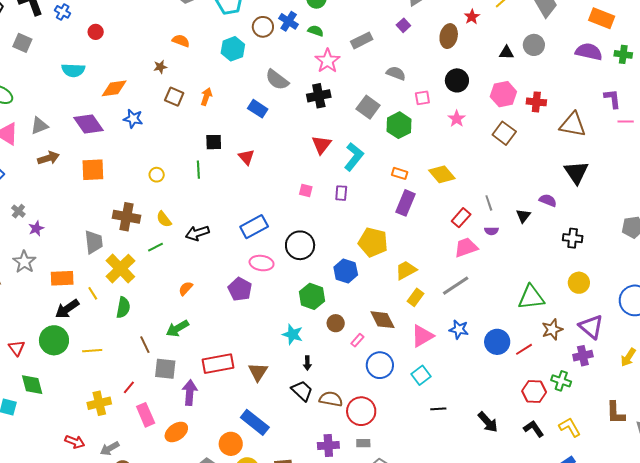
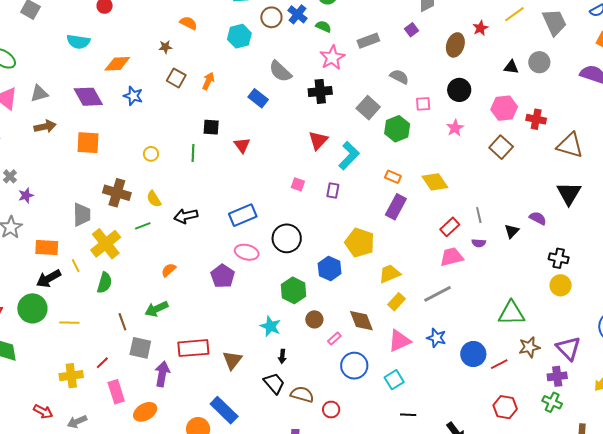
yellow circle: (579, 283) -> (561, 285), moved
green cross: (561, 381) -> (552, 402), moved
red circle: (361, 411) -> (331, 410), size x0.6

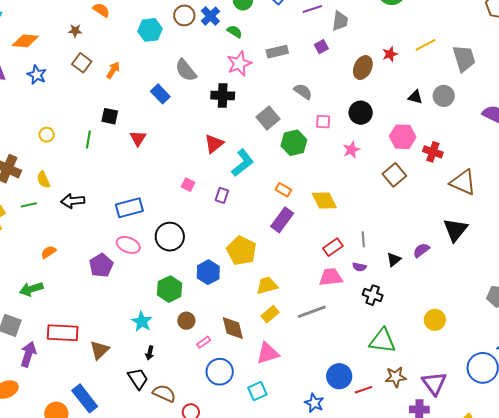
purple semicircle: (538, 218) -> (421, 250), turned -72
black cross: (559, 258) -> (373, 295), moved
blue star: (436, 338) -> (314, 403), moved

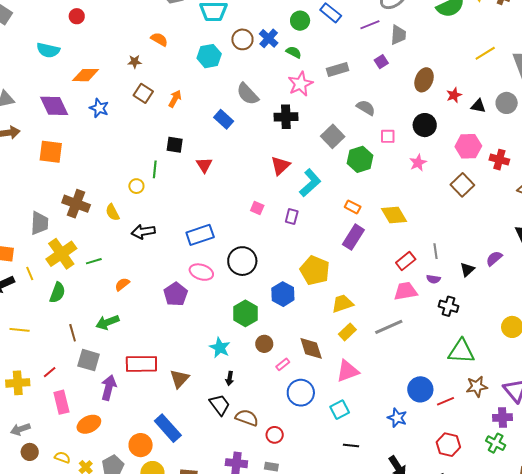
red star: (390, 54) -> (454, 95), moved
yellow circle: (47, 135) -> (136, 186), moved
green line: (29, 205) -> (94, 261), moved

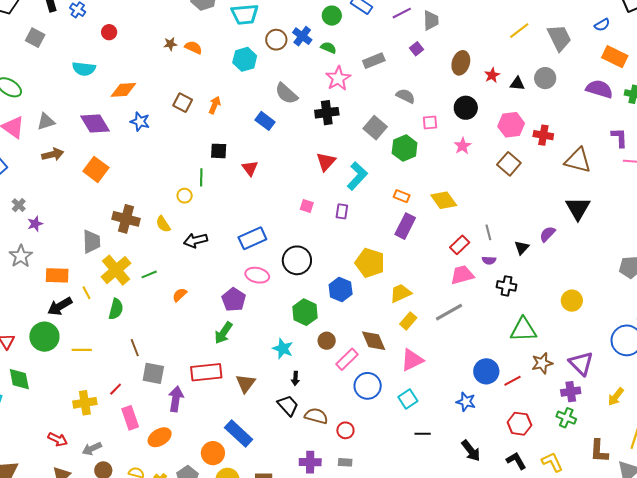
brown star: (135, 62) -> (170, 44), moved
orange square: (51, 152) -> (96, 169), turned 35
green arrow: (107, 322) -> (223, 333), moved, turned -30
pink rectangle: (283, 364) -> (347, 359), size x1.6

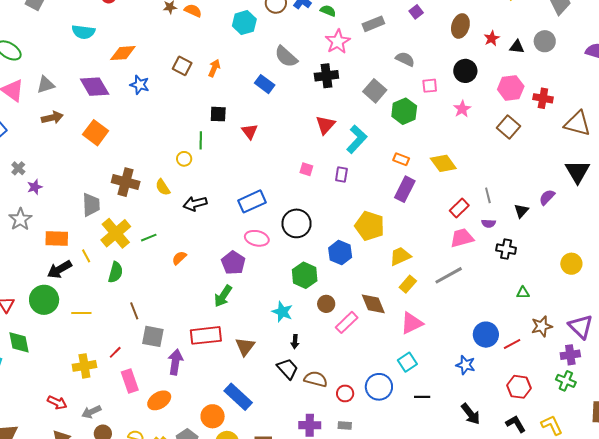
green triangle: (523, 330) -> (523, 293), size x0.5
blue circle: (368, 386) -> (379, 387), moved

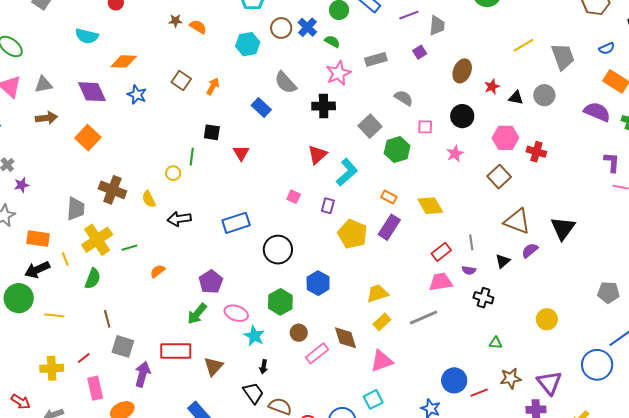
brown triangle: (577, 124) -> (517, 221), moved
yellow pentagon: (370, 226) -> (353, 234), moved
pink ellipse: (257, 238) -> (236, 313), moved

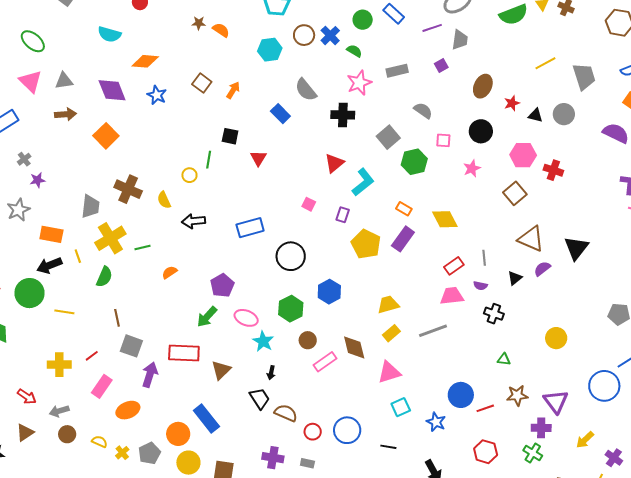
pink rectangle: (95, 388) -> (102, 386), turned 45
cyan square: (373, 399) -> (401, 407), moved

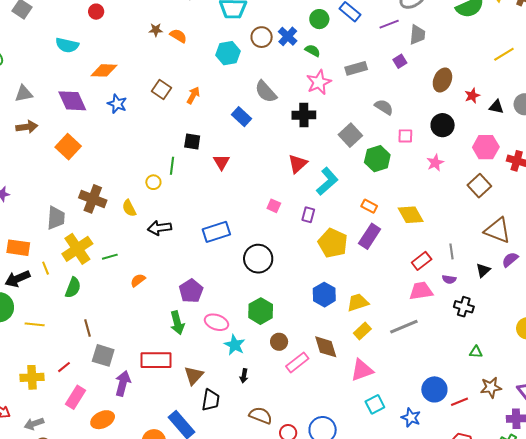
blue hexagon: (329, 292) -> (324, 295), moved
green arrow: (207, 317) -> (177, 323), turned -55
black trapezoid: (260, 398) -> (211, 400), moved, turned 45

